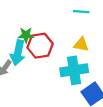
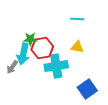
cyan cross: (74, 70) -> (56, 66), moved

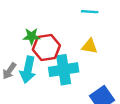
cyan arrow: (23, 54) -> (28, 70), moved

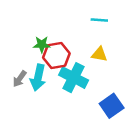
cyan cross: (64, 70) -> (74, 78), turned 36

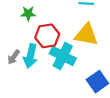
green star: (42, 44) -> (28, 14), moved
yellow triangle: (99, 54) -> (86, 35), size x1.6

